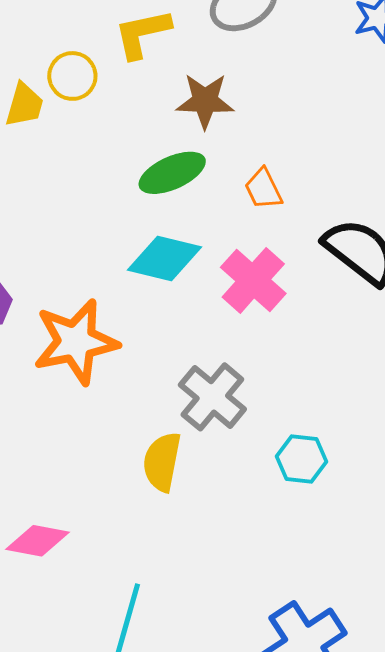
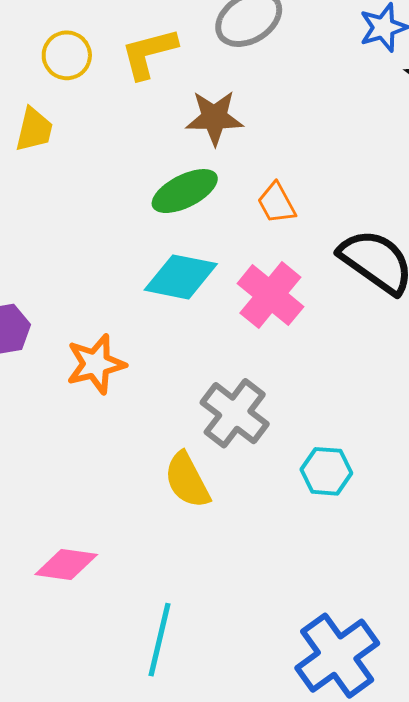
yellow circle: (72, 76) -> (67, 55), moved
orange star: (76, 342) -> (96, 364), size x0.7
yellow semicircle: (162, 462) -> (187, 480), turned -36

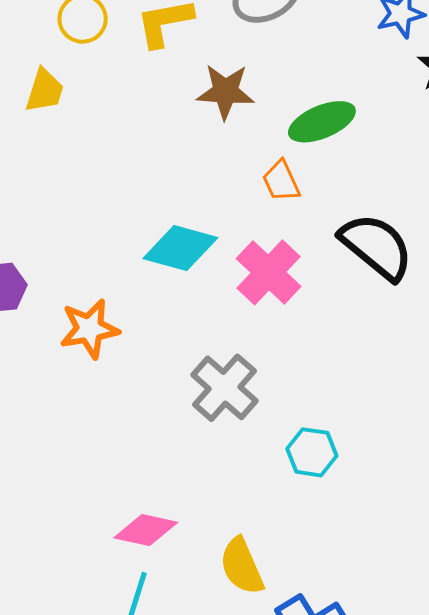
green ellipse: (185, 191) -> (322, 122), moved
yellow semicircle: (187, 480) -> (242, 566), moved
pink diamond: (66, 564) -> (146, 530), moved

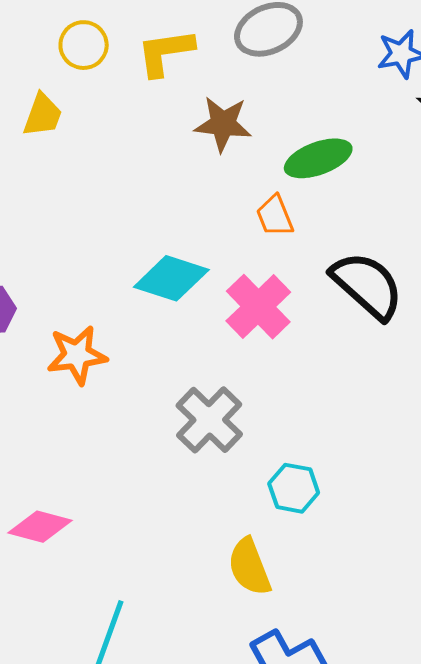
pink diamond: (146, 530) -> (40, 527), moved
yellow semicircle: (242, 566) -> (249, 567), moved

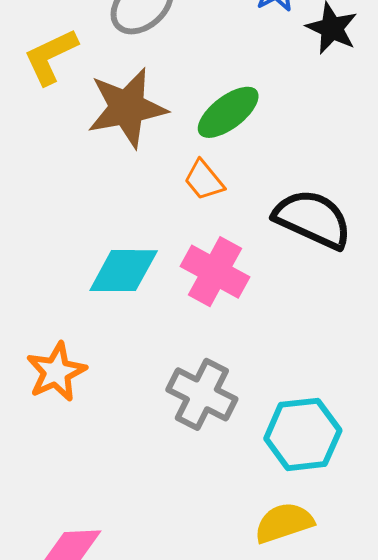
brown star: (223, 124) -> (127, 108), size x1.4
cyan hexagon: (294, 488) -> (303, 434), size x1.5
yellow semicircle: (249, 567) -> (284, 523), turned 110

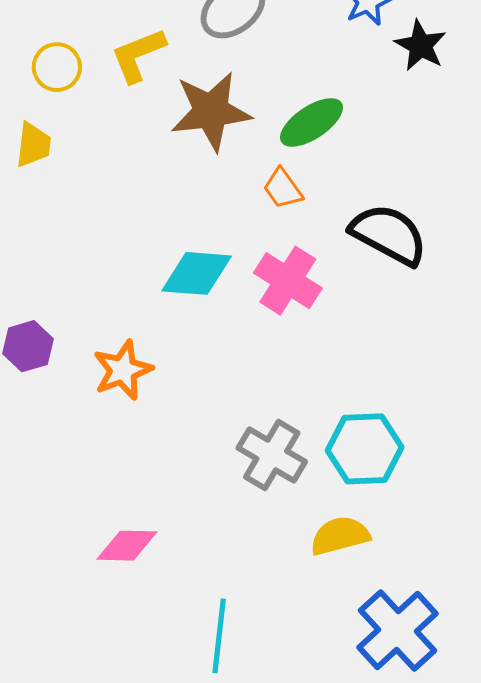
gray cross: (202, 394) -> (272, 455), moved

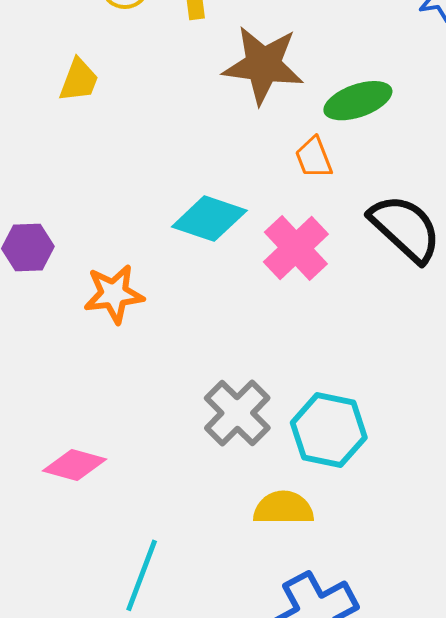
yellow trapezoid: (33, 145) -> (79, 80), moved

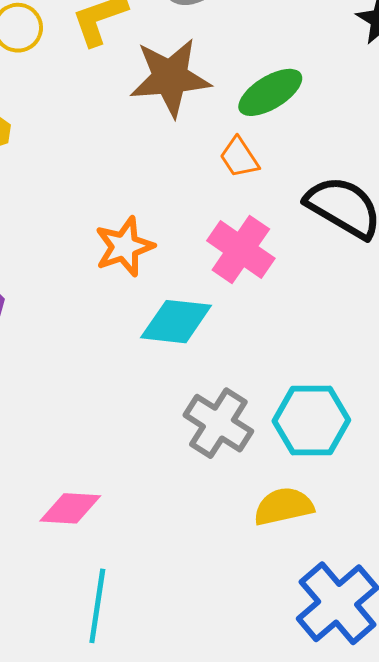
cyan diamond: (209, 219) -> (176, 322), moved
orange star: (114, 294) -> (124, 247), moved
cyan line: (142, 575) -> (97, 606), moved

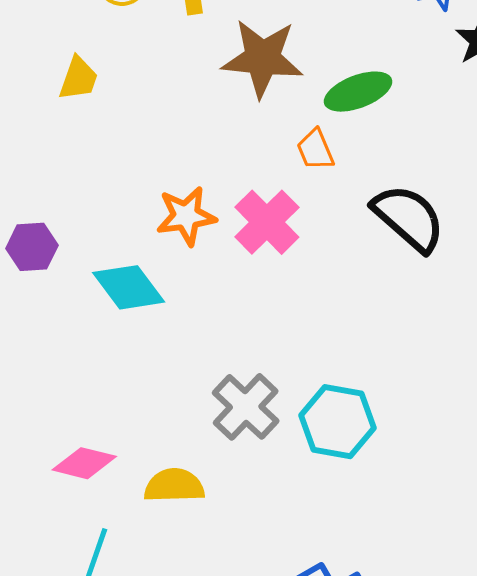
pink cross: (241, 249) -> (267, 222), moved
cyan diamond: (176, 322) -> (129, 287), moved, turned 36
yellow semicircle: (284, 506) -> (174, 486), moved

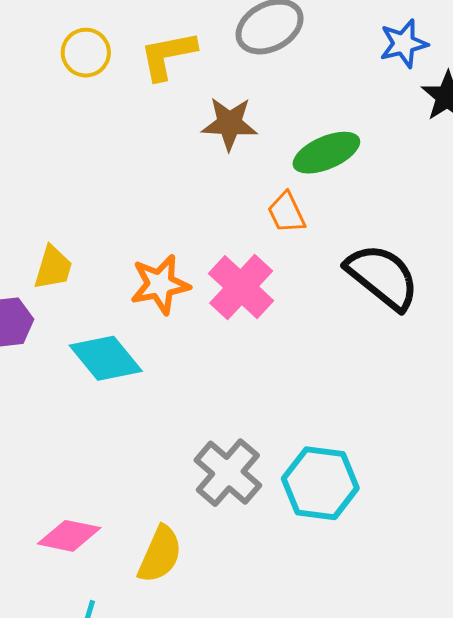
brown star: (262, 58) -> (229, 124), size x0.7
yellow trapezoid: (78, 78) -> (53, 268), moved
yellow semicircle: (174, 486) -> (160, 554), turned 118

